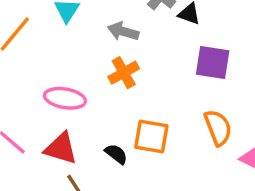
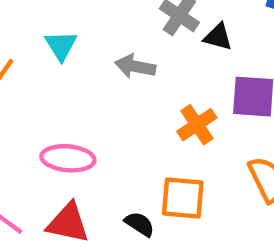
orange cross: (124, 73) -> (197, 125), moved

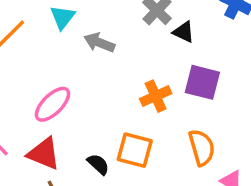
gray arrow: (135, 66) -> (99, 43), moved
pink ellipse: (68, 158) -> (52, 104), turned -60

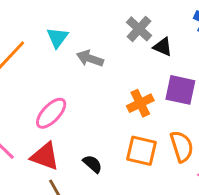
orange square: (135, 150) -> (142, 151), moved

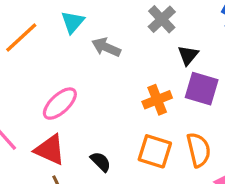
black triangle: (163, 47) -> (188, 55), moved, turned 42

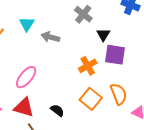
orange square: (155, 151) -> (91, 99), turned 30

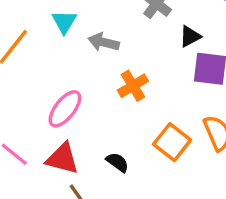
black triangle: (103, 35) -> (190, 36), turned 32
orange cross: (88, 66) -> (133, 86), moved

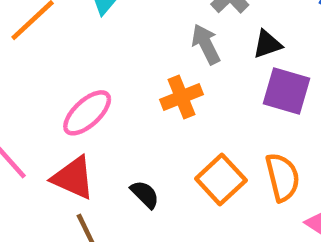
gray arrow: (104, 42) -> (206, 44), moved, turned 40

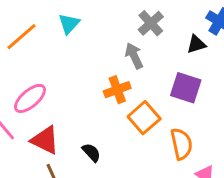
black triangle: (267, 44) -> (196, 44), moved
pink ellipse: (87, 113) -> (30, 98), moved
orange square: (221, 180) -> (144, 118), moved

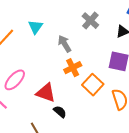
gray arrow: (134, 56) -> (65, 44), moved
red triangle: (45, 140) -> (46, 93), moved

